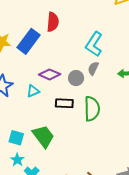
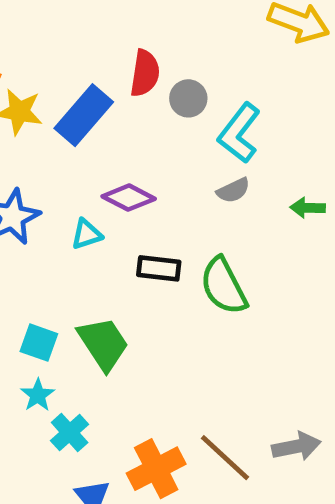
gray semicircle: (93, 68) -> (233, 190), turned -144
gray circle: (76, 78) -> (188, 98), moved
green semicircle: (92, 109) -> (224, 286), turned 150

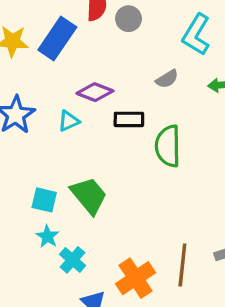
cyan L-shape: (239, 133) -> (196, 35), moved
black rectangle: (159, 268) -> (129, 119), moved
green semicircle: (224, 286) -> (168, 146), turned 33
brown line: (225, 458) -> (182, 265), turned 60

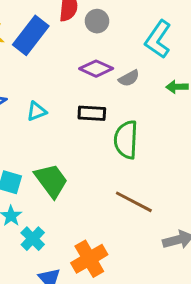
purple diamond: (95, 92) -> (96, 69), moved
brown line: (182, 265) -> (134, 202), moved, turned -72

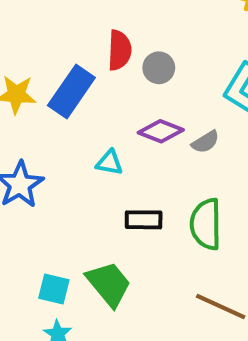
cyan triangle: (37, 111) -> (109, 163), moved, turned 35
black rectangle: (92, 113) -> (144, 220), moved

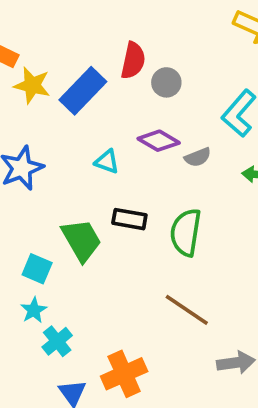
green trapezoid: (109, 284) -> (81, 240), moved

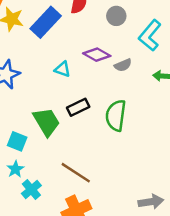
gray circle: (166, 82) -> (116, 16), moved
black rectangle: (129, 219) -> (78, 107), turned -35
brown line: (187, 310) -> (76, 173), moved

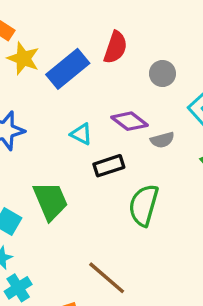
black rectangle: (78, 107) -> (109, 166), moved
brown line: (76, 173) -> (107, 278), moved

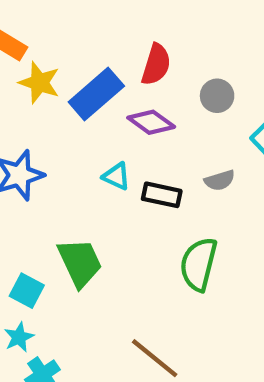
purple diamond: (129, 121) -> (151, 122), moved
black rectangle: (109, 166) -> (162, 195), moved, turned 32

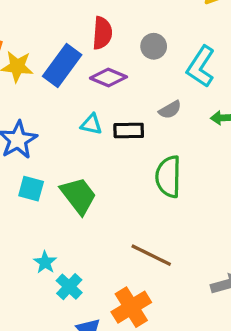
cyan square: (27, 291) -> (31, 189), moved

